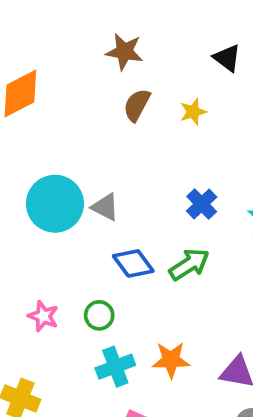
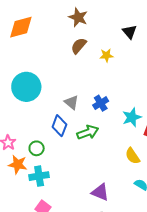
gray triangle: (105, 207) -> (71, 102), moved
blue diamond: (133, 263) -> (59, 126), turned 45
orange star: (171, 360) -> (18, 164), moved

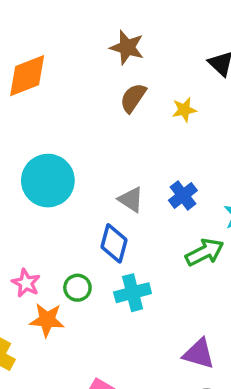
green arrow: (88, 132) -> (205, 252), moved
cyan cross: (39, 176) -> (133, 293), moved

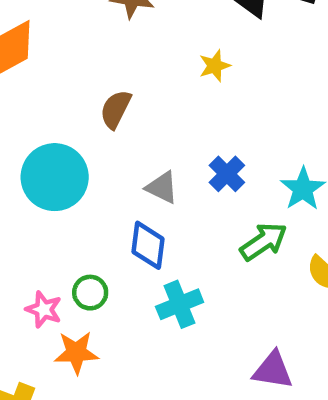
brown semicircle: (133, 98) -> (116, 109), moved
green circle: (77, 288) -> (90, 293), moved

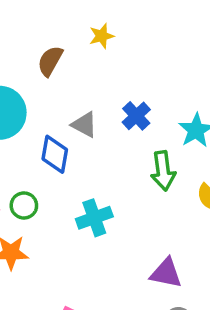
yellow star: (215, 66) -> (102, 36), moved
green arrow: (264, 242) -> (163, 171), turned 114
blue diamond: (148, 245) -> (55, 154), moved

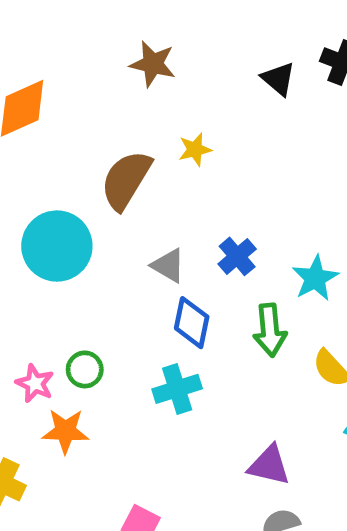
brown semicircle: (50, 61) -> (126, 180), size x1.5
blue diamond: (55, 154) -> (192, 323), moved

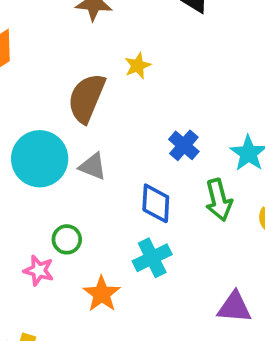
gray triangle: (168, 266) -> (93, 166), moved
green circle: (85, 369) -> (67, 239), moved
orange star: (65, 431) -> (102, 294), moved, turned -30

